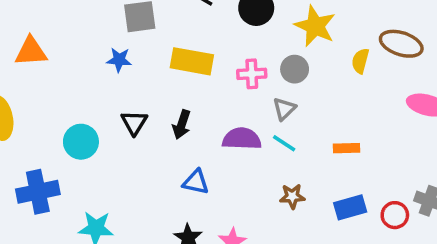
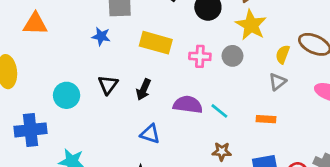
gray triangle: (284, 109) -> (277, 82), moved

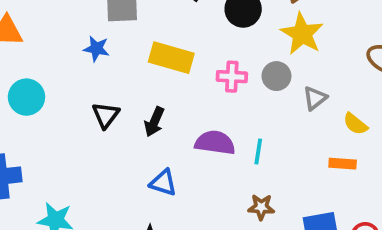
yellow semicircle: (283, 54) -> (355, 124), moved, turned -72
gray triangle: (277, 82) -> (315, 98), moved
cyan circle: (67, 95) -> (26, 97), moved
cyan line: (219, 111) -> (258, 151), turned 60
orange rectangle: (266, 119) -> (343, 164), moved

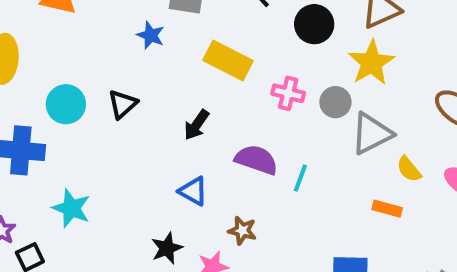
cyan circle: (26, 97) -> (66, 104), moved
gray triangle: (315, 98) -> (371, 134), size x1.6
black triangle: (106, 115) -> (123, 104), moved
brown star: (261, 207) -> (242, 231), moved

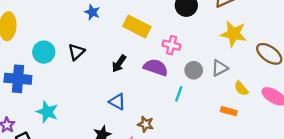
yellow star: (371, 63) -> (234, 34), moved, turned -30
gray circle: (335, 102) -> (194, 70), moved
gray triangle: (371, 134) -> (220, 68), size x0.7
purple semicircle: (256, 160) -> (156, 67), moved

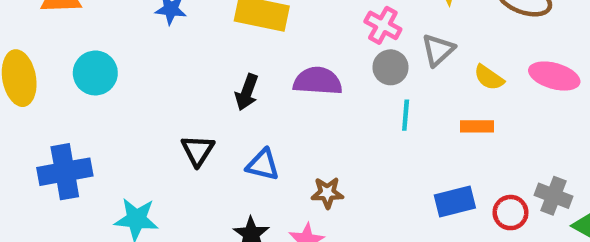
pink cross: (172, 45) -> (383, 25), moved, turned 30
cyan circle: (44, 52) -> (95, 73), moved
black triangle: (76, 52) -> (198, 150), moved
cyan line: (179, 94) -> (406, 115), moved

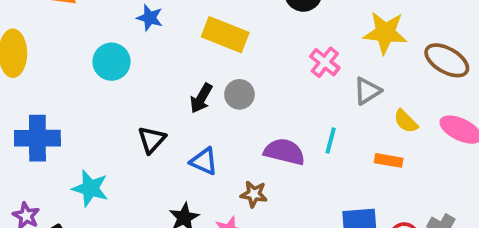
gray circle: (391, 67) -> (239, 94), moved
cyan circle: (95, 73) -> (111, 62), moved
purple semicircle: (318, 81) -> (284, 152), moved

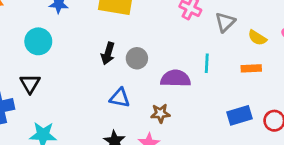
gray circle: (239, 94) -> (137, 58), moved
black triangle: (152, 140) -> (30, 84), moved

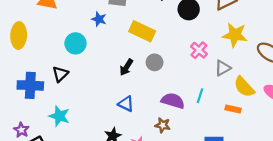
yellow semicircle: (257, 38) -> (244, 87), size x1.5
gray circle: (137, 58) -> (155, 62), moved
brown star: (160, 113) -> (163, 125), moved

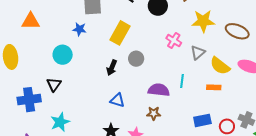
yellow rectangle: (142, 31) -> (120, 33), turned -75
cyan star: (59, 116) -> (60, 122), turned -30

